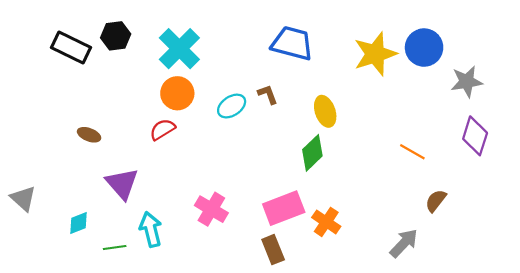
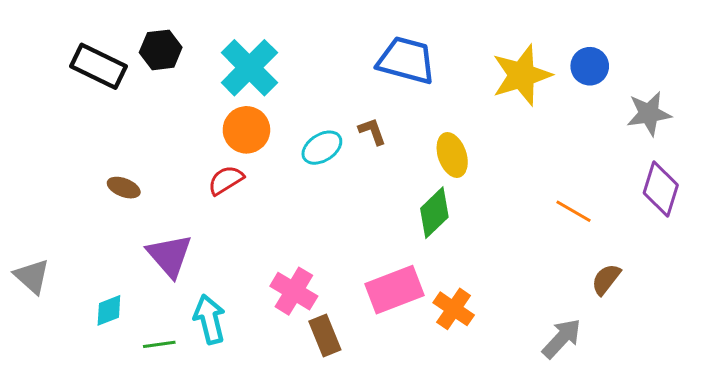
blue circle: (424, 48) -> (590, 66), size x0.7
brown rectangle: (273, 250) -> (325, 335), moved

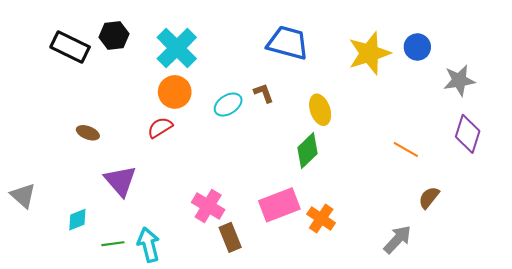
cyan arrow: (209, 319) -> (149, 245), moved

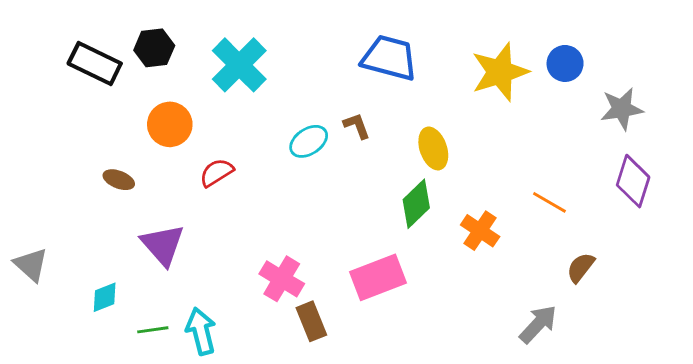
orange circle: (175, 92) -> (170, 124), moved
orange cross: (321, 219) -> (480, 231), moved

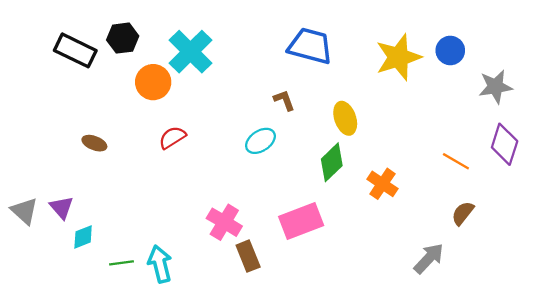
orange circle: (170, 124) -> (153, 82), moved
cyan ellipse: (309, 141) -> (260, 141), moved
orange line: (549, 202) -> (456, 161), moved
purple triangle: (163, 245) -> (62, 208), moved, size x0.7

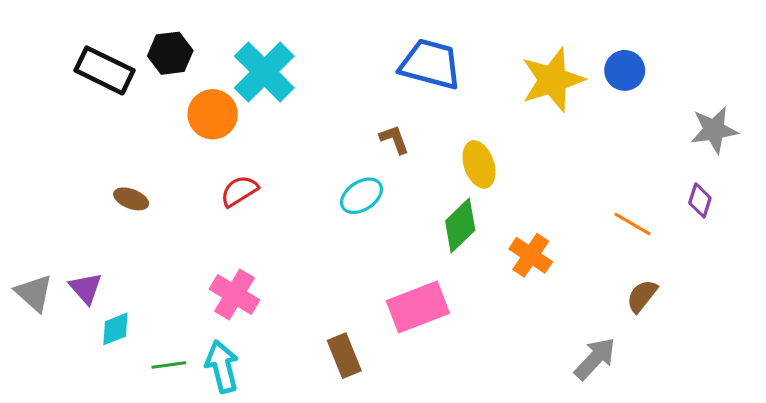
gray star: (495, 87) -> (714, 130), moved
purple diamond: (505, 144) -> (700, 200), size x0.6
pink cross: (224, 222) -> (235, 294), moved

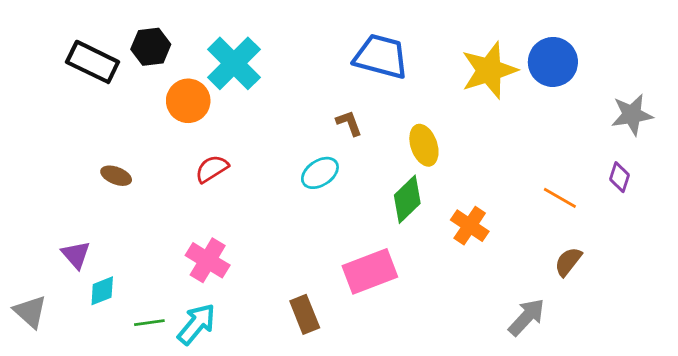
blue circle: (625, 70) -> (553, 62), size x1.4
gray triangle: (34, 293) -> (30, 312), moved
cyan arrow: (222, 367) -> (197, 324), turned 54

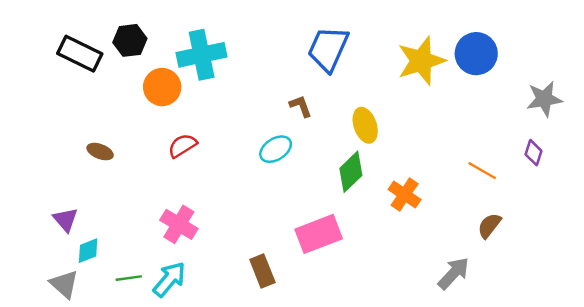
blue trapezoid: (381, 56) -> (328, 49), turned -81
cyan cross: (234, 63) -> (202, 55), turned 33
gray triangle: (30, 312) -> (64, 284), moved

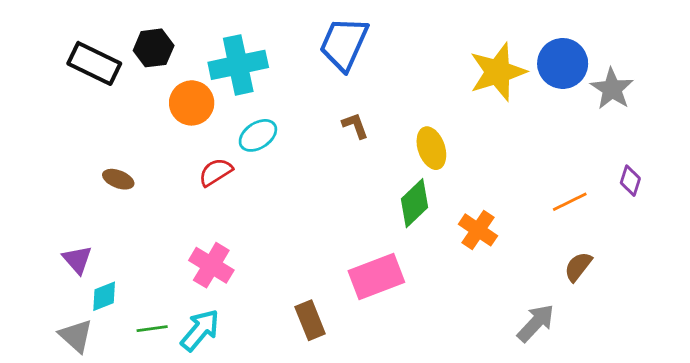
blue trapezoid: (328, 49) -> (344, 44), moved
gray star: (544, 99) -> (612, 89), moved, turned -30
cyan ellipse: (276, 149) -> (258, 135), moved
orange line: (482, 171) -> (570, 202), turned -56

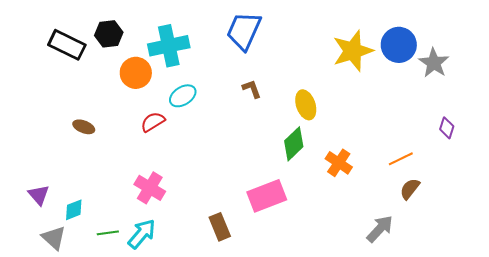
orange line: (570, 202) -> (401, 159), moved
purple triangle: (77, 260) -> (39, 195), moved

